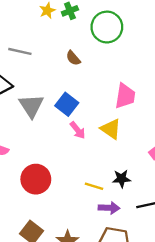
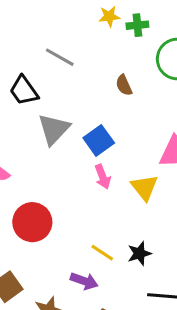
black star: (122, 179) -> (139, 253), turned -30
purple arrow: (109, 208) -> (84, 281), moved

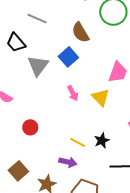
brown semicircle: (124, 85) -> (80, 32), size x1.5
blue square: (99, 140) -> (68, 57), moved
red circle: (32, 222) -> (30, 127), size x0.6

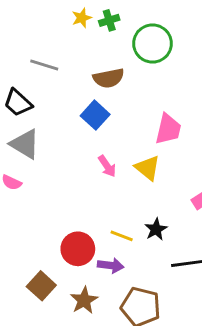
brown semicircle: (80, 32) -> (109, 78), turned -65
gray triangle: (38, 66) -> (25, 144), moved, turned -30
red circle: (30, 127) -> (78, 249), moved, size x1.5

